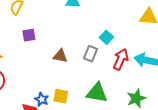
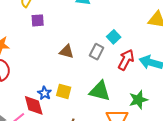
purple square: (29, 35) -> (38, 20), moved

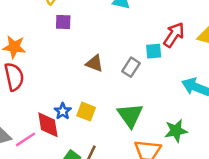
cyan square: (114, 37) -> (154, 51), turned 32
red arrow: (126, 60) -> (174, 35), moved
green triangle: (100, 91) -> (130, 115), turned 35

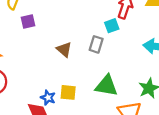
brown triangle: (94, 63) -> (64, 50), turned 35
green triangle: (130, 115) -> (106, 86), turned -30

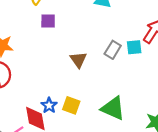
gray rectangle: (96, 44) -> (113, 50), moved

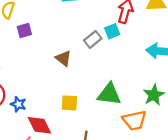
gray rectangle: (113, 50) -> (93, 39), turned 36
blue star: (49, 105) -> (18, 104), moved

